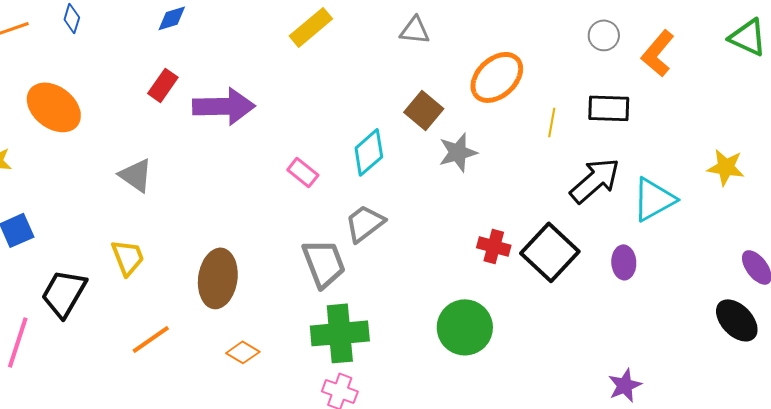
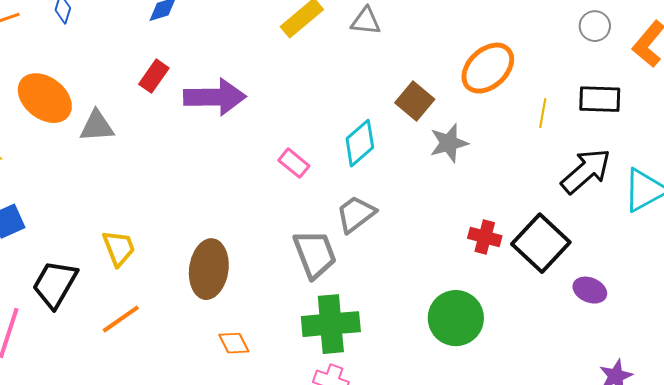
gray triangle: (415, 30) -> (366, 21), moved
gray triangle: (136, 175) -> (97, 126), moved, turned -39
purple ellipse: (624, 262) -> (590, 290), moved, turned -64
orange line: (151, 339) -> (121, 319), moved
orange diamond: (243, 352) -> (234, 343), turned 32

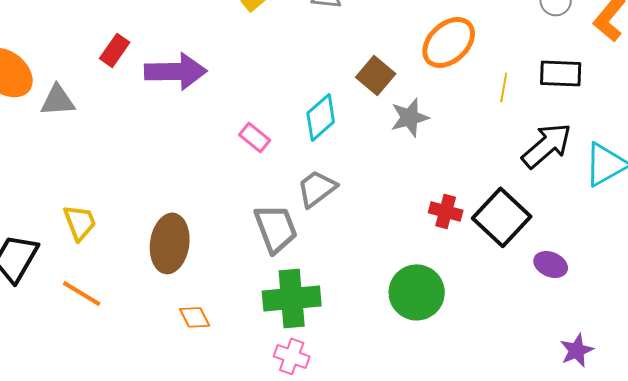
orange line: (121, 319) -> (82, 293), turned 66

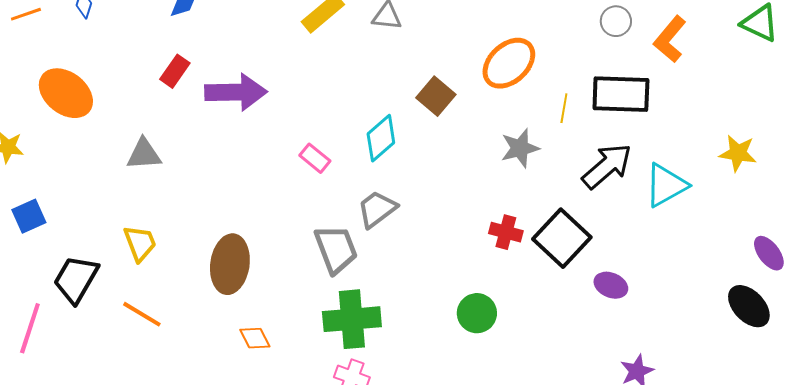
black rectangle: (561, 73) -> (621, 94), size x1.4
gray triangle: (58, 100) -> (144, 154), moved
gray star: (410, 117) -> (520, 148), moved
green circle: (417, 292) -> (477, 313), size x0.7

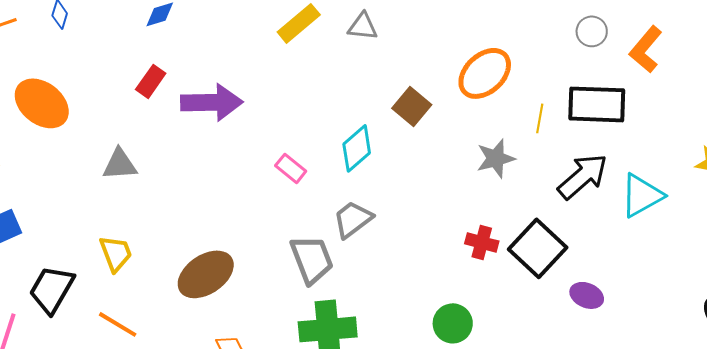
brown ellipse: (230, 264) -> (206, 274), turned 48

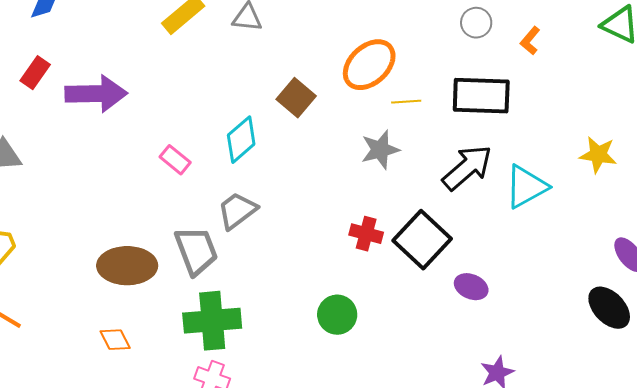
orange L-shape: (646, 49) -> (530, 41), size x0.6
yellow line: (540, 118) -> (406, 102), moved, turned 76
brown ellipse: (206, 274) -> (127, 266), moved, turned 34

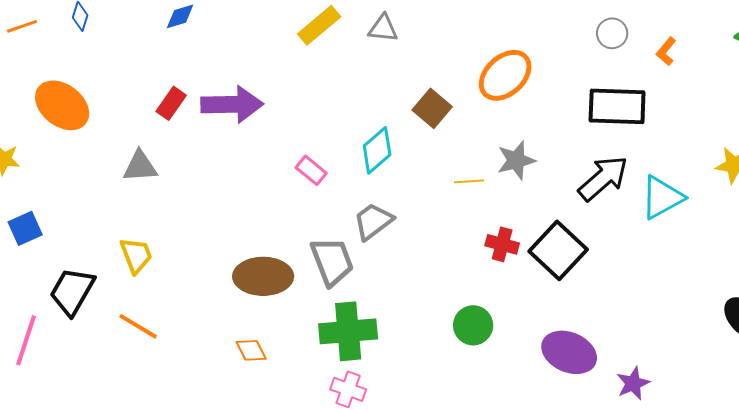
red rectangle: (35, 73) -> (171, 103), moved
yellow line: (406, 102) -> (469, 181), moved
purple ellipse: (471, 287) -> (569, 352), moved, size x1.6

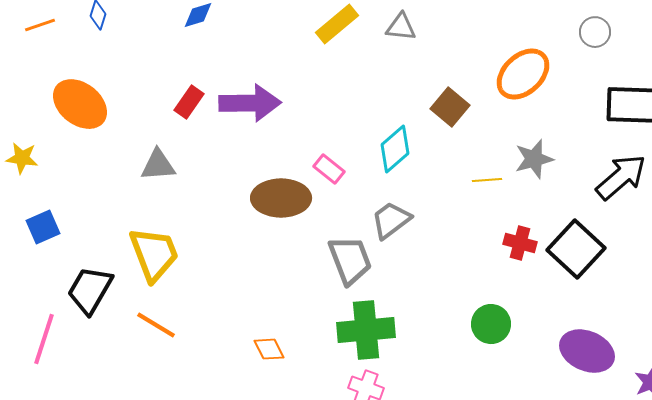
gray circle: (612, 33) -> (595, 32), moved
yellow trapezoid: (136, 255) -> (154, 254), size x1.5
brown ellipse: (263, 276) -> (281, 198), moved

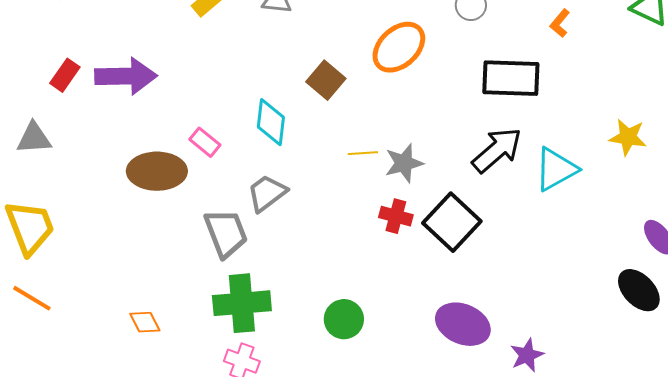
cyan diamond: (395, 149) -> (271, 122), turned -42
gray star: (534, 159) -> (404, 163), moved
green circle: (491, 324) -> (344, 319), moved

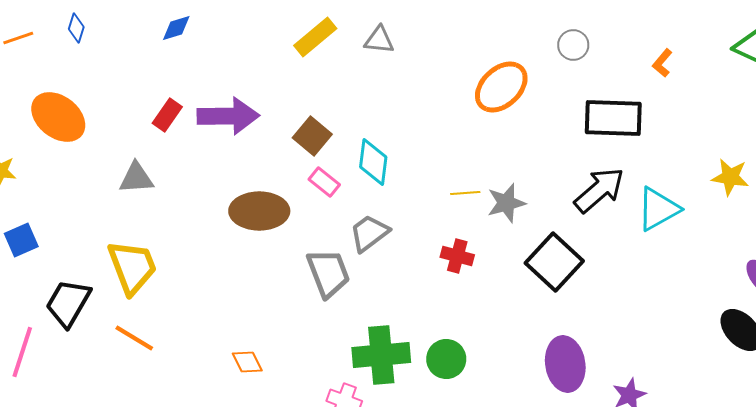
brown square: (326, 80) -> (312, 136), moved
pink rectangle: (205, 142) -> (324, 182), moved
red cross: (396, 216) -> (457, 256), moved
green cross: (242, 303) -> (381, 355), moved
purple ellipse: (463, 324) -> (565, 364), turned 58

